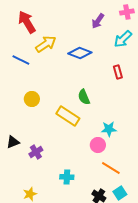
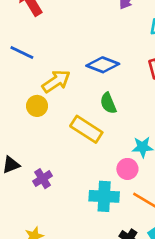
yellow arrow: (46, 44) -> (56, 81), moved
blue diamond: (80, 53) -> (103, 65), moved
cyan cross: (67, 177) -> (104, 196), moved, size x1.5

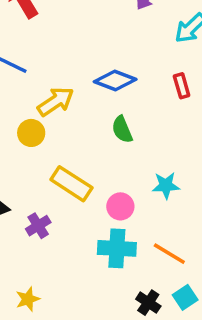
yellow rectangle: (86, 129) -> (71, 184), moved
pink circle: (127, 169) -> (120, 206), moved

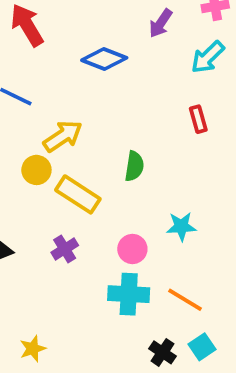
blue diamond: (115, 81) -> (104, 59), moved
green semicircle: (122, 129) -> (134, 166), turned -148
yellow rectangle: (71, 184) -> (78, 194), moved
purple cross: (38, 226) -> (65, 249), moved

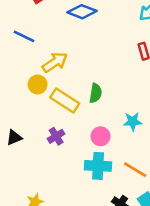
green semicircle: (134, 166) -> (96, 93), moved

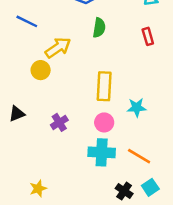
green semicircle: (96, 93) -> (99, 28), moved
yellow rectangle: (65, 101) -> (104, 86), moved, turned 60
black triangle: (14, 138) -> (17, 114), moved

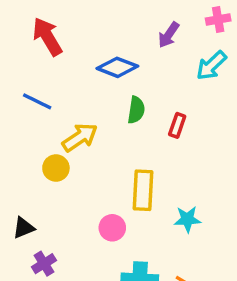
red rectangle: (148, 36) -> (177, 125), moved, turned 35
purple cross: (59, 122) -> (44, 264), moved
pink circle: (104, 122) -> (112, 228), moved

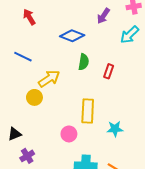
red arrow: (47, 37) -> (29, 17), size x0.7

